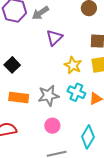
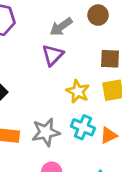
gray arrow: (40, 13) -> (61, 27), moved

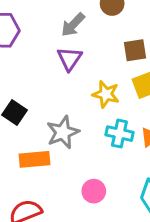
gray star: (46, 132) -> (63, 132), moved

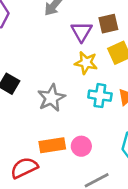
purple triangle: (69, 59) -> (82, 32), moved
orange rectangle: (34, 159) -> (52, 145), moved

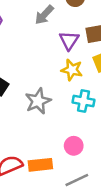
orange rectangle: (52, 145) -> (40, 165), moved
pink circle: (81, 146) -> (74, 146), moved

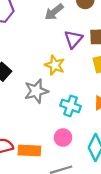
yellow star: (72, 70) -> (55, 65), moved
cyan cross: (83, 101) -> (71, 106), moved

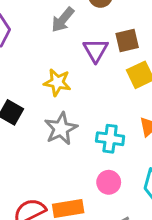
yellow star: (55, 65) -> (57, 82), moved

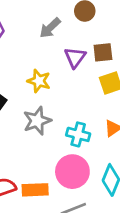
pink circle: (109, 182) -> (72, 172), size x1.6

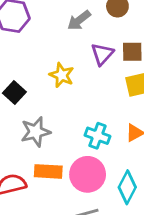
gray star: (37, 121) -> (36, 132), moved
orange rectangle: (35, 190) -> (48, 171), moved

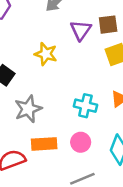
pink circle: (88, 174) -> (81, 142), size x0.6

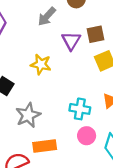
pink circle: (81, 142) -> (87, 136), moved

